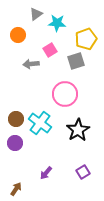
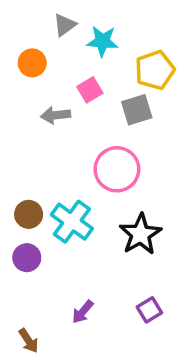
brown arrow: (16, 189) -> (29, 341), turned 112

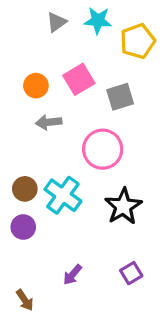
cyan star: (103, 41) -> (98, 21), moved
orange circle: (32, 63) -> (36, 86), moved
yellow pentagon: (155, 70) -> (138, 41), moved
pink square: (90, 90) -> (79, 79), size x1.4
gray arrow: (56, 115) -> (49, 122), moved

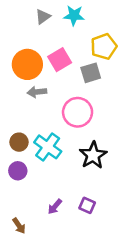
yellow pentagon: (138, 41) -> (104, 47), moved
orange circle: (36, 86) -> (27, 64), size x1.6
purple square: (131, 273) -> (87, 205), moved, turned -35

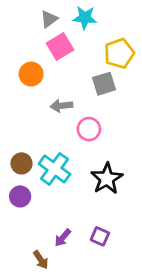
pink square: (60, 60) -> (60, 47), moved
orange circle: (27, 64) -> (31, 74), size x0.7
gray arrow: (37, 92) -> (61, 106), moved
pink circle: (78, 112) -> (89, 129), size x0.7
brown arrow: (19, 226) -> (41, 260), moved

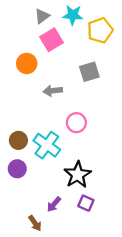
yellow pentagon: (119, 53) -> (100, 30), moved
pink circle: (89, 129) -> (76, 123), moved
black star: (107, 179) -> (78, 175), moved

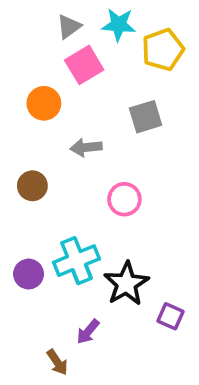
brown circle: (18, 140) -> (32, 186), moved
cyan cross: (47, 145) -> (76, 261), moved, turned 32
purple square: (86, 203) -> (170, 316), moved

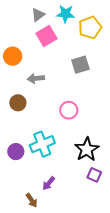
orange circle: (44, 103) -> (13, 56), moved
gray arrow: (86, 147) -> (36, 78), moved
black star: (126, 284) -> (87, 149), moved

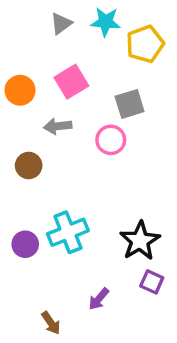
pink square: (47, 36) -> (71, 82), moved
pink circle: (69, 110) -> (111, 140), moved
purple arrow: (49, 183) -> (99, 299), moved

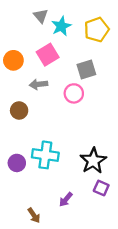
cyan star: (106, 22) -> (61, 26), moved, turned -30
gray triangle: (61, 23) -> (41, 16), turned -35
cyan cross: (68, 232) -> (45, 155), turned 30

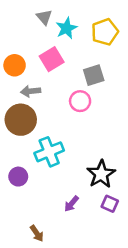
gray arrow: (38, 84) -> (31, 91), moved
brown circle: (19, 111) -> (21, 120), size x1.6
cyan cross: (45, 155) -> (49, 152), moved, turned -30
purple arrow: (66, 199) -> (71, 204), moved

